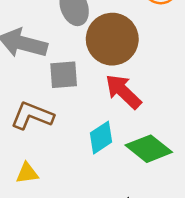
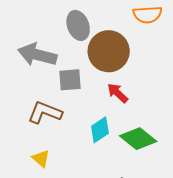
red arrow: (123, 92) -> (118, 93), size x0.7
yellow triangle: (27, 173) -> (41, 158), turned 48

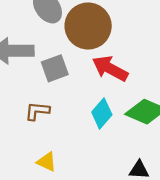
red arrow: (118, 93) -> (110, 68), size x1.4
brown L-shape: (45, 112) -> (37, 111), size x0.7

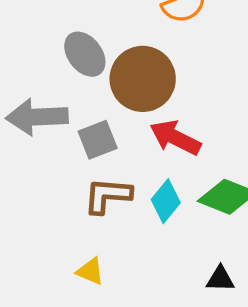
brown L-shape: (37, 111) -> (108, 196), moved, size x1.4

